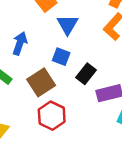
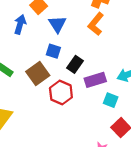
blue arrow: (20, 43) -> (20, 24), moved
red hexagon: (52, 116) -> (61, 93), moved

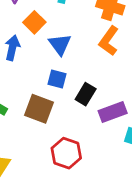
brown square: (38, 74) -> (39, 109), turned -30
red hexagon: (61, 93) -> (66, 153), moved

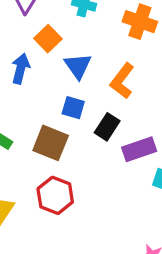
orange L-shape: (109, 41) -> (122, 81), moved
red hexagon: (66, 153) -> (55, 195), moved

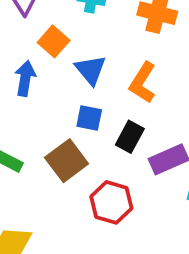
brown square: (51, 143) -> (67, 161), turned 36
red hexagon: (55, 195) -> (111, 202), moved

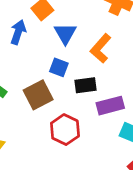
black rectangle: (130, 137) -> (85, 85), turned 45

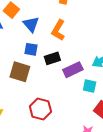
brown square: (38, 95) -> (20, 72), turned -35
red hexagon: (65, 130) -> (40, 109), moved

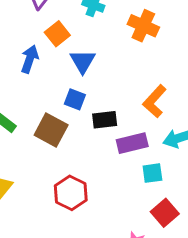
orange L-shape: (58, 30) -> (155, 101), moved
cyan square: (90, 86) -> (152, 173), turned -32

